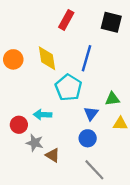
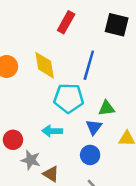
cyan pentagon: (68, 88) -> (69, 98), turned -30
green triangle: (112, 99) -> (107, 108), moved
cyan arrow: (43, 115) -> (52, 131), moved

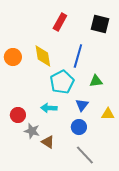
cyan pentagon: (69, 98) -> (62, 82), turned -30
green triangle: (107, 108) -> (96, 81), moved

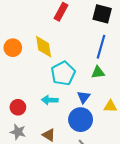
blue line: (78, 56) -> (101, 47), moved
blue circle: (79, 127) -> (81, 120), size x1.5
gray star: (32, 131) -> (18, 132), moved

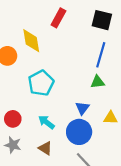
yellow diamond: (44, 47) -> (31, 41), moved
cyan pentagon: (63, 73) -> (41, 83), moved
cyan arrow: (50, 100) -> (46, 122), moved, turned 35

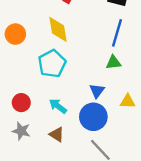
yellow diamond: (31, 41) -> (58, 29), moved

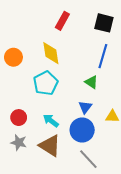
green triangle: (113, 62) -> (91, 82), moved, turned 40
brown triangle: (57, 134) -> (50, 146), size x1.6

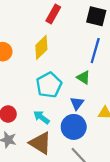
yellow diamond: (51, 53) -> (41, 47), turned 55
cyan pentagon: (46, 83) -> (49, 85), moved

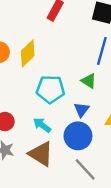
yellow diamond: (41, 47) -> (28, 53), moved
cyan pentagon: (49, 85) -> (50, 89), turned 30

